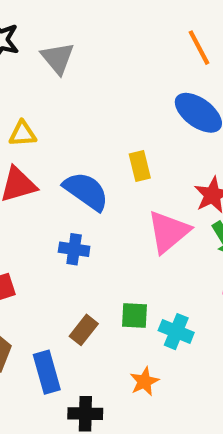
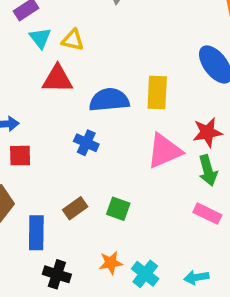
yellow rectangle: (140, 166) -> (157, 93), size x1.4
blue semicircle: (86, 191) -> (109, 100), turned -57
cyan cross: (176, 332) -> (145, 274), moved

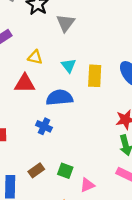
cyan triangle: (40, 38) -> (69, 65), moved
yellow rectangle: (157, 93) -> (95, 76), moved
pink triangle: (164, 151) -> (87, 185), moved, size x0.6

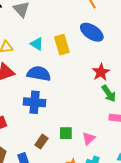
blue semicircle: (59, 98) -> (39, 74), turned 35
blue cross: (44, 126) -> (35, 102), size x1.5

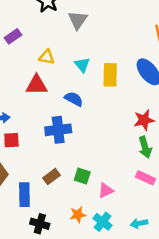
blue semicircle: (39, 74) -> (74, 99), size x0.7
blue cross: (35, 102) -> (58, 130), turned -30

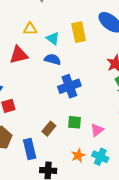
yellow triangle: (47, 57) -> (30, 29), moved
cyan triangle: (82, 65) -> (53, 38), moved
blue cross: (58, 130) -> (69, 86), moved

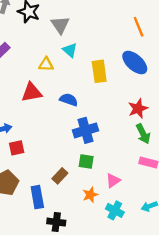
cyan triangle: (53, 38) -> (70, 50), moved
green square: (74, 122) -> (86, 161), moved
orange star: (78, 155) -> (90, 195), moved

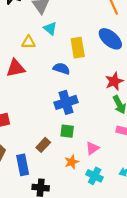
blue semicircle: (69, 100) -> (61, 69), moved

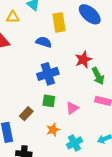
red star: (114, 81) -> (83, 60), moved
pink triangle: (92, 148) -> (72, 108), moved
cyan cross: (95, 176) -> (74, 143), turned 35

